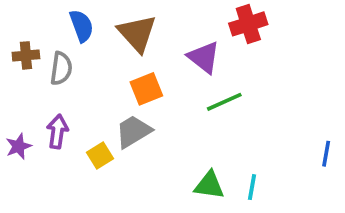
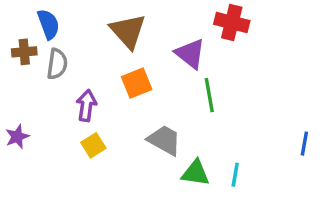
red cross: (248, 24) -> (232, 22), turned 32
blue semicircle: (82, 26) -> (48, 24), moved
green line: (224, 102) -> (209, 95), turned -76
purple arrow: (57, 131) -> (86, 106), moved
gray trapezoid: (133, 131) -> (164, 140), moved, turned 60

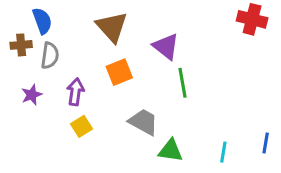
red cross: (232, 22) -> (252, 19), moved
purple star: (17, 137) -> (32, 95), moved
blue line: (304, 144) -> (266, 143), moved
cyan line: (235, 175) -> (223, 152), moved

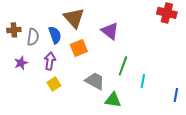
blue semicircle: (42, 21) -> (55, 35), moved
green line: (183, 83) -> (123, 66), moved, turned 30
cyan line: (223, 152) -> (143, 81), moved

